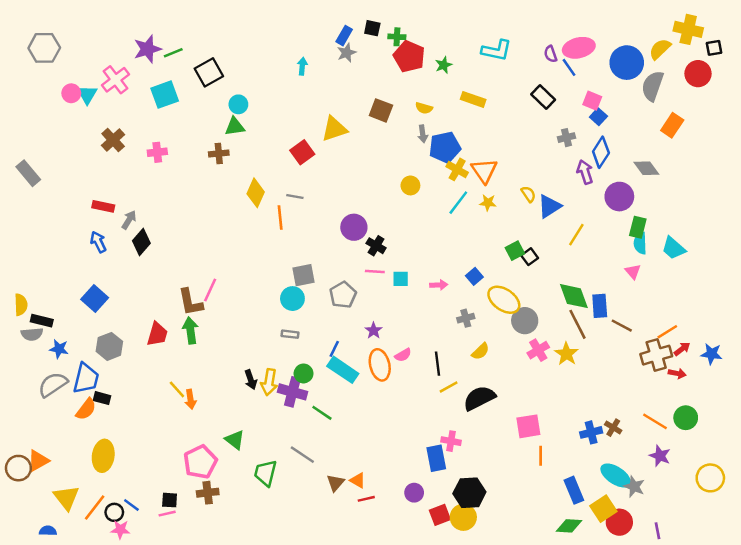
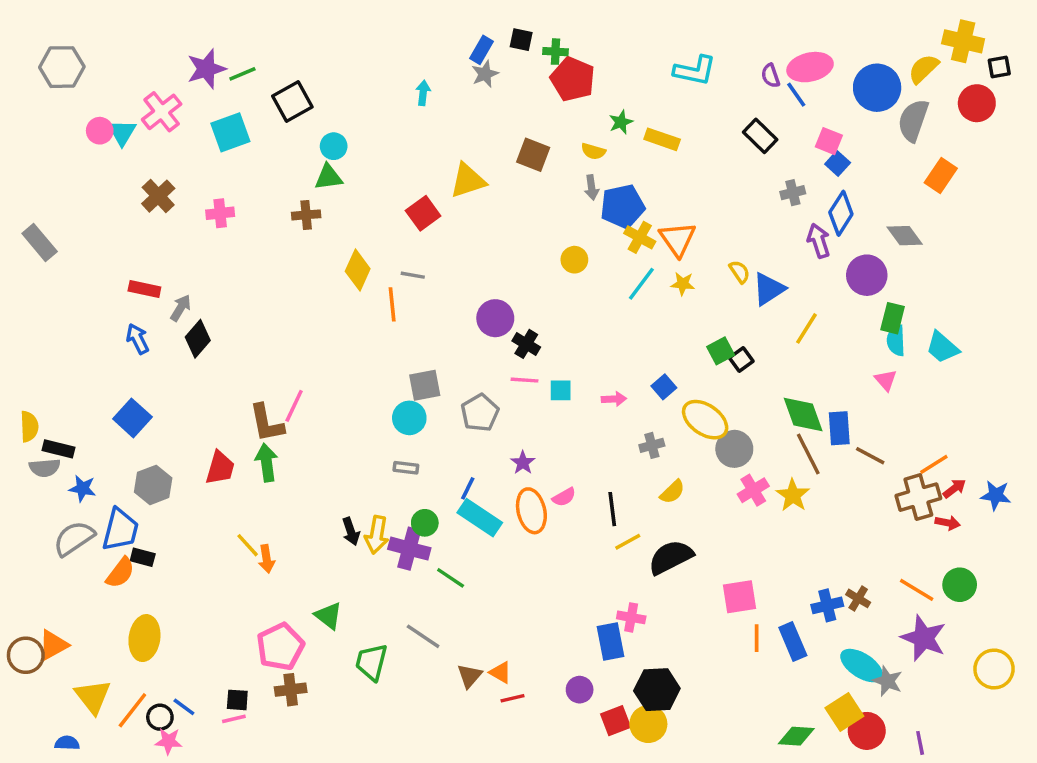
green star: (444, 65) -> (621, 122), moved
purple star: (660, 456) -> (924, 638), size x1.5
blue rectangle: (574, 490) -> (793, 641), moved

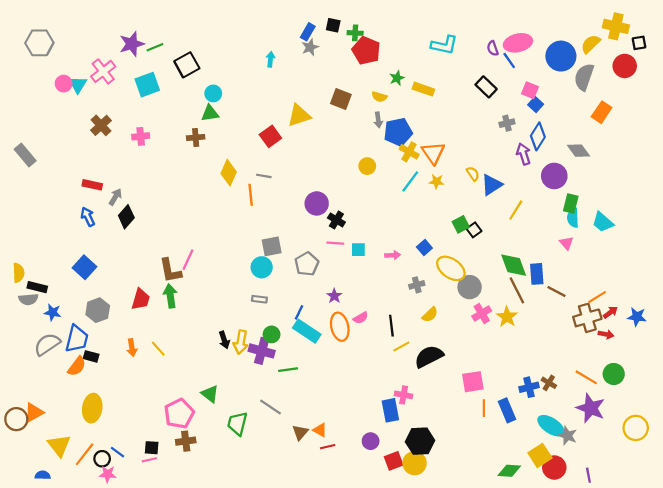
orange arrow: (267, 559) -> (132, 348), moved
green line: (451, 578) -> (288, 370), turned -42

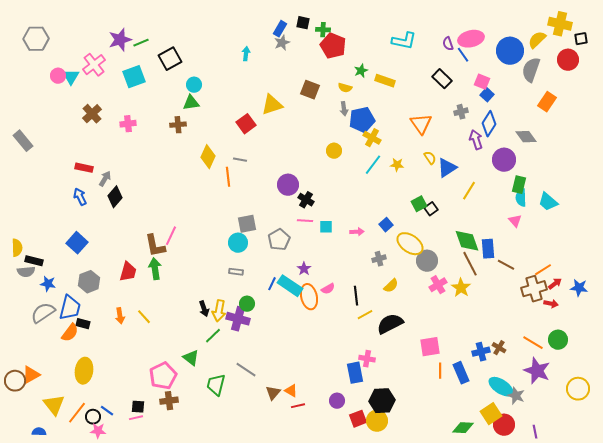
orange triangle: (433, 153) -> (421, 124), moved
cyan rectangle: (307, 331) -> (290, 286), moved
green line: (288, 370) -> (213, 336), moved, turned -36

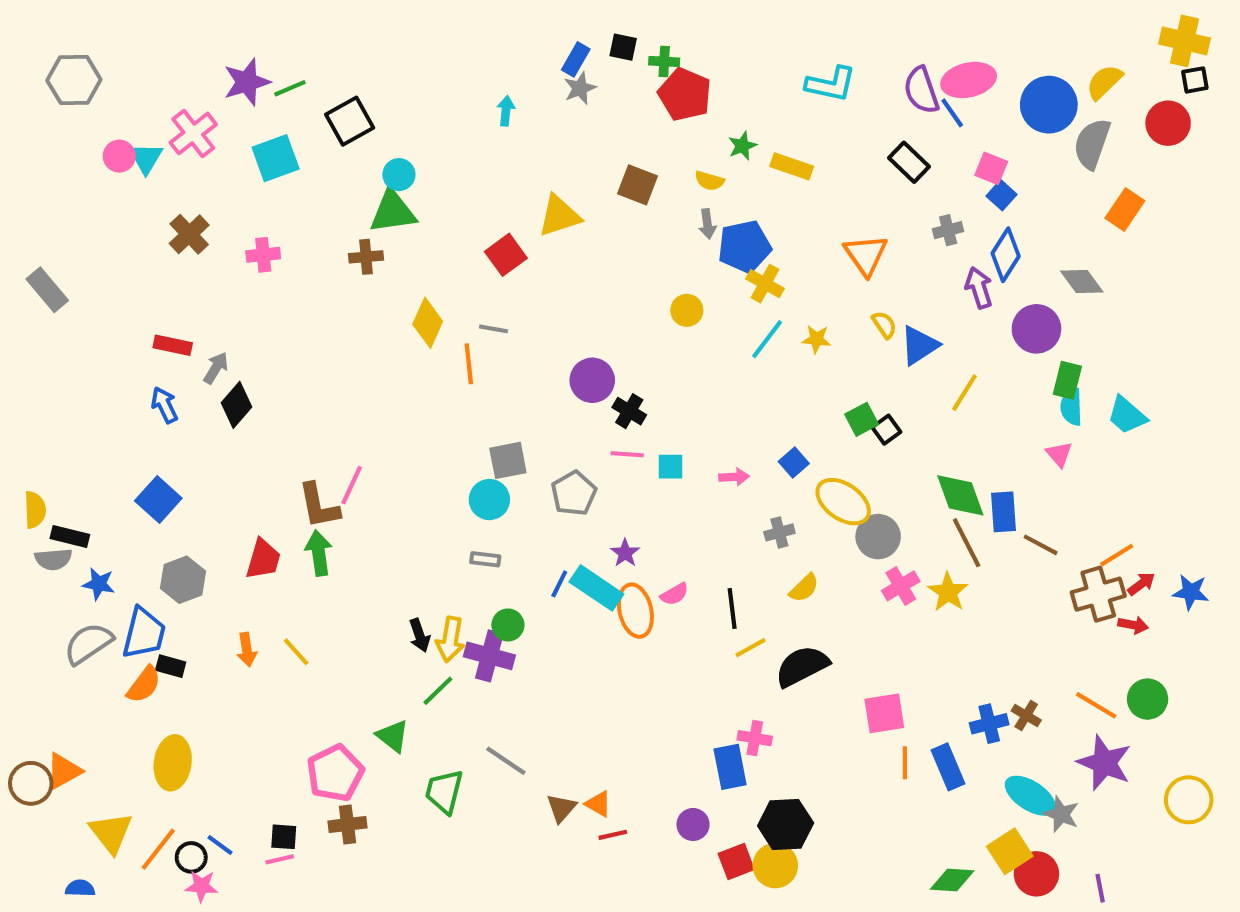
yellow cross: (560, 24) -> (1185, 41), moved
purple semicircle: (448, 44) -> (921, 90), size x1.6
green triangle: (191, 103) -> (393, 212), size x1.4

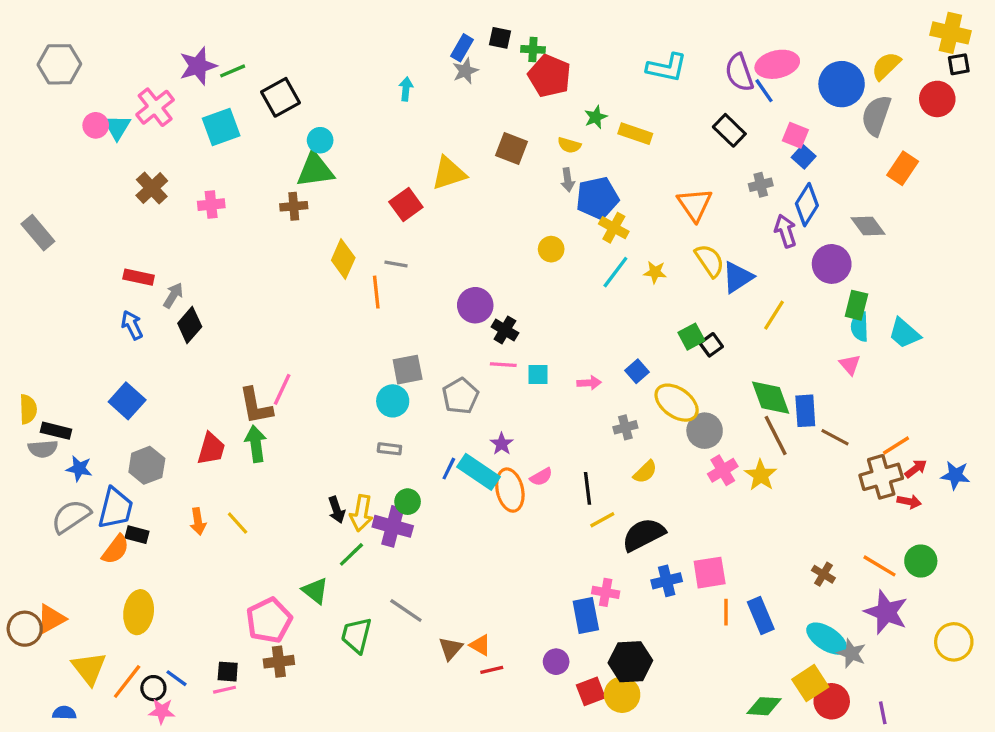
yellow semicircle: (884, 325) -> (710, 261), size x1.5
blue cross: (989, 724) -> (667, 581), moved

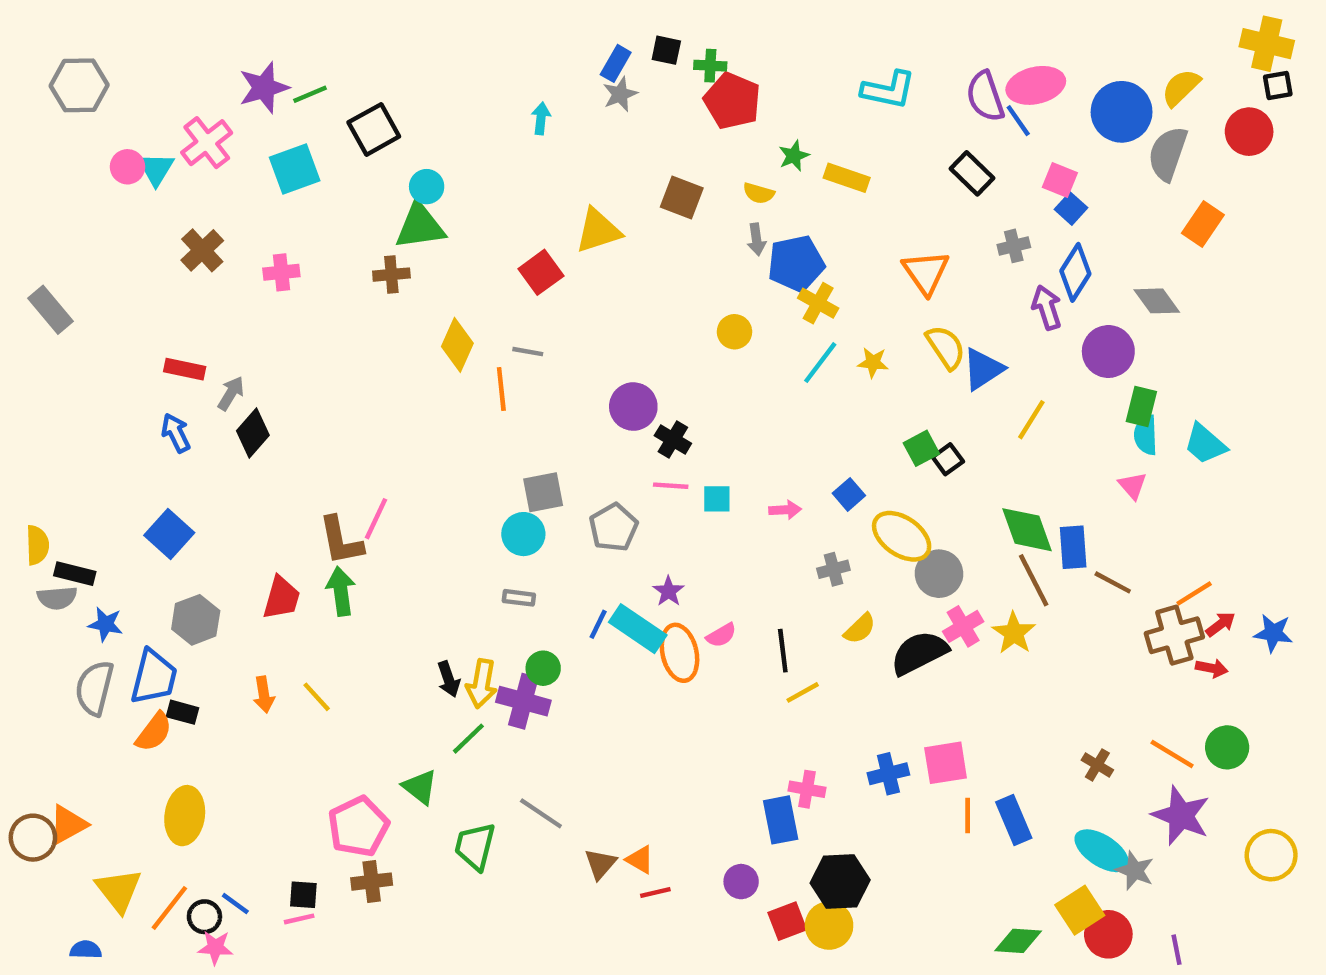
gray semicircle: (71, 516) -> (95, 688), turned -42
black semicircle: (644, 535) -> (919, 653), moved

